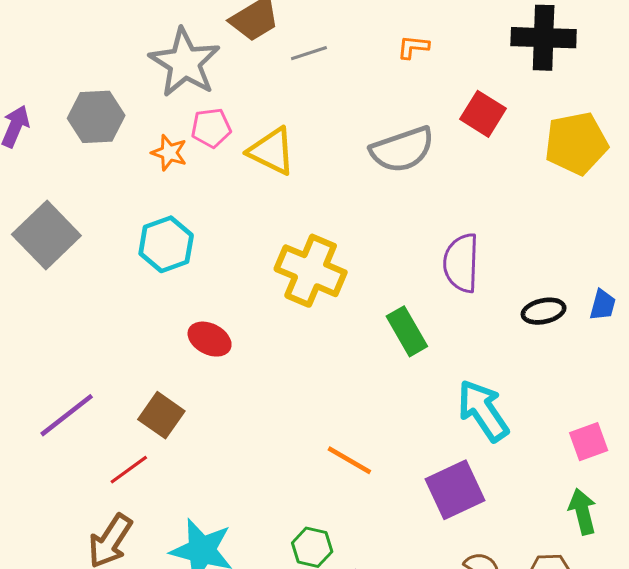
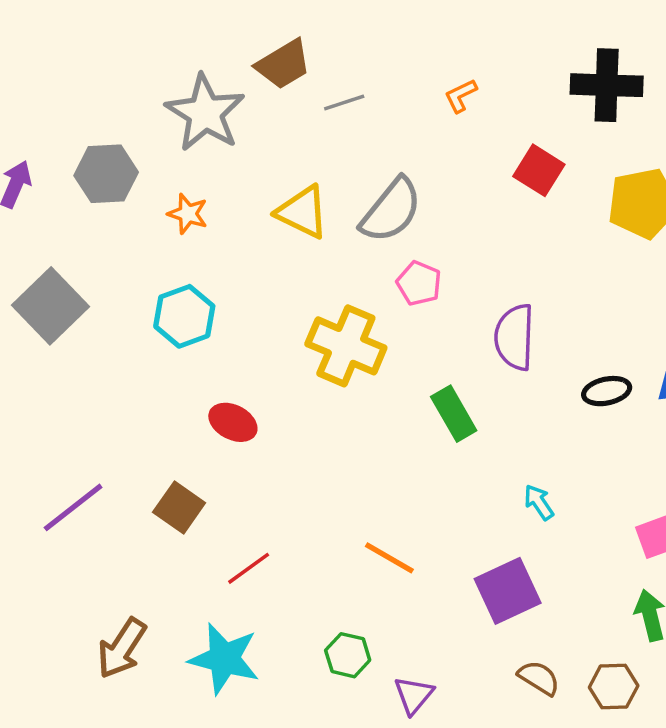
orange L-shape: (413, 47) -> (461, 96), turned -32
pink pentagon: (211, 128) -> (419, 283), moved, turned 30
gray semicircle: (402, 150) -> (391, 210), moved, turned -32
cyan arrow: (483, 411) -> (539, 502), size x0.5
red line: (129, 470) -> (249, 568), moved

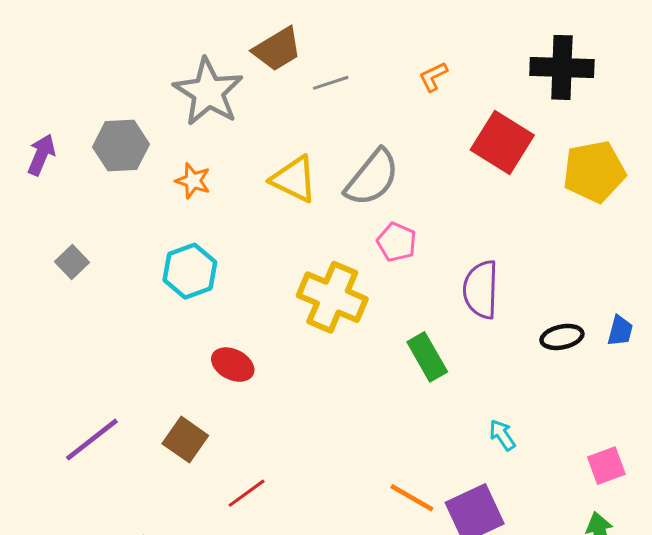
red square: (539, 170) -> (502, 143), size x1.4
gray square: (50, 306) -> (72, 262), size x0.5
orange line: (389, 558) -> (412, 498), moved

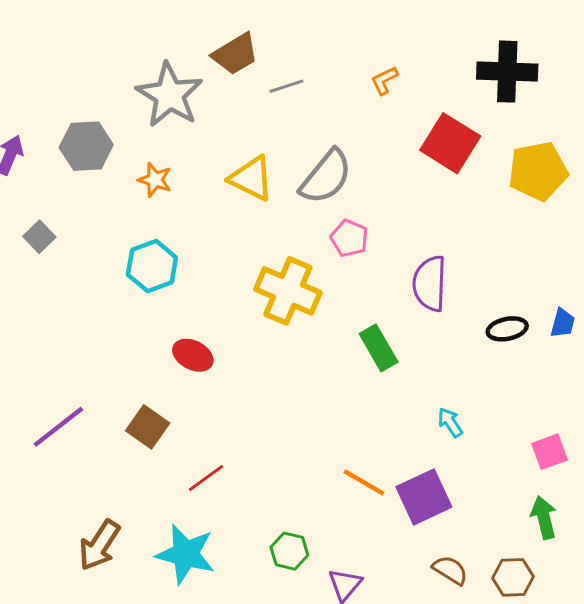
gray square: (72, 262) -> (39, 237), moved

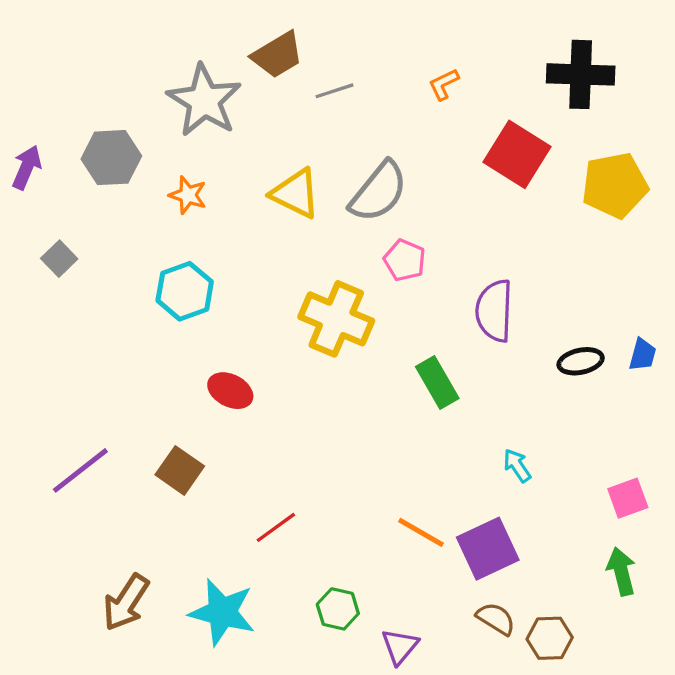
red line: (206, 478) -> (276, 527), moved
brown semicircle: (450, 570) -> (496, 619), moved
brown hexagon: (513, 577) -> (550, 638), moved

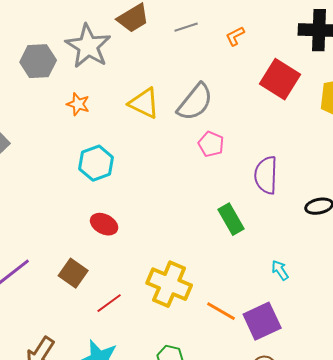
gray line: (335, 91) -> (186, 27), moved
gray hexagon: (111, 158) -> (38, 61), moved
cyan hexagon: (185, 291) -> (96, 163), moved
yellow cross: (336, 319) -> (169, 284), moved
red line: (276, 527) -> (109, 303), moved

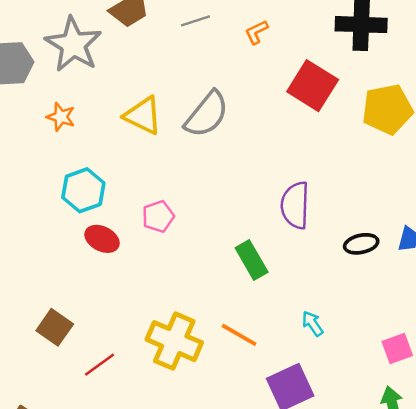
pink pentagon: (211, 144) -> (158, 216), moved, turned 30
red ellipse: (104, 224) -> (102, 239), moved
orange line: (221, 311) -> (239, 335), moved

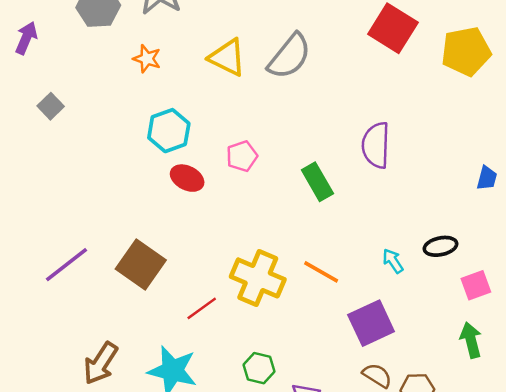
black ellipse: (361, 244) -> (440, 246), moved
green rectangle: (252, 260) -> (317, 182), moved
brown square: (55, 327) -> (141, 265), size x1.4
red line: (100, 365) -> (202, 308), moved

